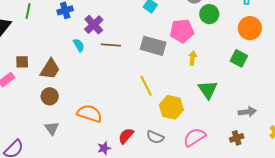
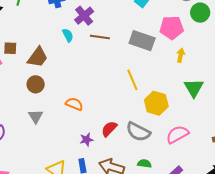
orange semicircle: (90, 113) -> (74, 104), size x0.7
gray semicircle: (155, 137) -> (138, 132), size x1.4

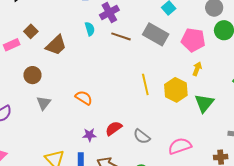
gray rectangle: (142, 41) -> (156, 34), moved
brown square: (10, 48) -> (31, 31), turned 32
brown circle: (36, 84) -> (32, 75), moved
yellow hexagon: (156, 103) -> (176, 90), moved
gray semicircle: (138, 132) -> (142, 136), size x0.7

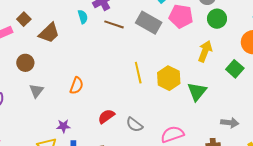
pink pentagon: (193, 40) -> (181, 16), moved
yellow arrow: (197, 69) -> (205, 51), moved, size x1.5
orange semicircle: (84, 98) -> (77, 86), turned 78
purple star: (89, 135) -> (63, 126), moved

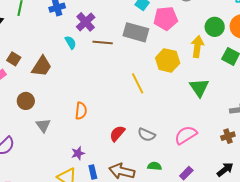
green circle: (217, 19) -> (215, 27), moved
yellow hexagon: (169, 78) -> (168, 60), moved

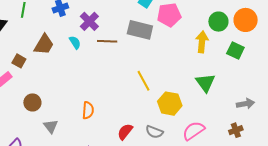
yellow hexagon: (168, 60) -> (170, 104), moved
brown trapezoid: (42, 66) -> (44, 44), moved

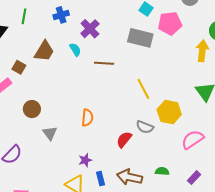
brown line: (107, 41) -> (104, 63), moved
gray semicircle: (154, 132) -> (145, 127), moved

